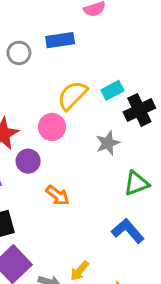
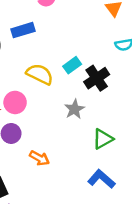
yellow semicircle: (72, 95) -> (40, 74), turned 80
pink circle: (52, 127) -> (15, 102), moved

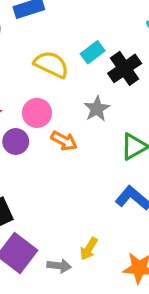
pink circle: (15, 102) -> (37, 113), moved
orange arrow: (39, 158) -> (64, 141), moved

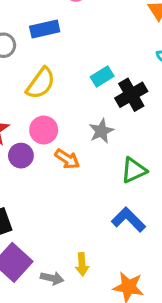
yellow semicircle: (51, 64) -> (41, 83), moved, turned 96
yellow arrow: (89, 249) -> (82, 264), turned -40

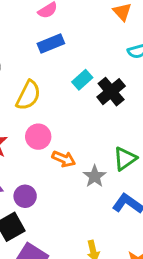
blue rectangle: (45, 29) -> (51, 44), moved
gray star: (101, 131) -> (95, 176), moved
purple circle: (21, 156) -> (25, 196), moved

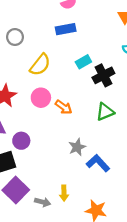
orange arrow: (64, 159) -> (64, 107), moved
green triangle: (125, 159) -> (105, 112), moved
gray star: (95, 176) -> (77, 147), moved

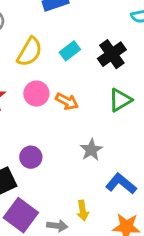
cyan rectangle: (83, 62) -> (70, 51), moved
purple circle: (21, 141) -> (31, 157), moved
blue L-shape: (98, 163) -> (121, 184), moved

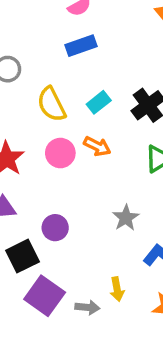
yellow semicircle: (30, 52) -> (51, 104), turned 124
orange arrow: (67, 101) -> (97, 146), moved

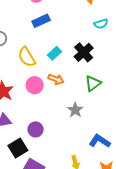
gray star: (126, 218) -> (75, 110), moved

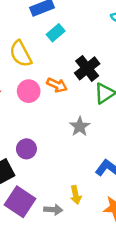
black cross: (84, 52) -> (87, 68), moved
cyan rectangle: (55, 53) -> (56, 33), moved

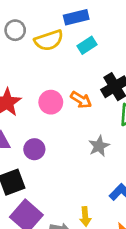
yellow semicircle: (21, 54) -> (49, 40), moved, turned -88
purple circle: (26, 149) -> (34, 149), moved

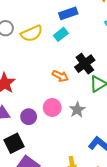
blue rectangle: (76, 17) -> (68, 13), moved
pink circle: (51, 102) -> (52, 107), moved

